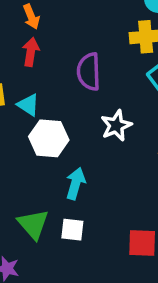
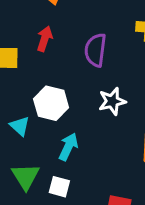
red arrow: (31, 52) -> (45, 39), moved
cyan triangle: (28, 105) -> (20, 126), moved

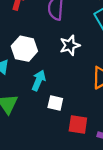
white square: (59, 187) -> (55, 103), moved

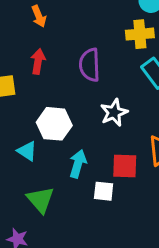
red square: (78, 125) -> (125, 166), moved

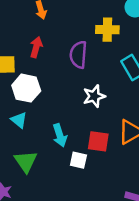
yellow cross: (140, 34) -> (107, 30), moved
white hexagon: (54, 124) -> (26, 88), moved
cyan arrow: (78, 164) -> (60, 135), turned 140

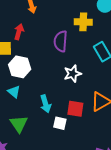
red arrow: (36, 47) -> (19, 32), moved

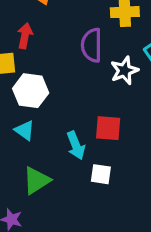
white star: (73, 74) -> (124, 70), moved
red square: (75, 109) -> (108, 128), moved
green triangle: (19, 124) -> (36, 180), turned 36

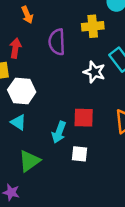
purple semicircle: (92, 45) -> (57, 42), moved
white star: (124, 70) -> (94, 72), turned -30
cyan arrow: (76, 145) -> (59, 132), turned 45

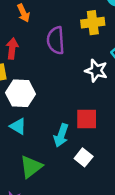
white square: (80, 154) -> (84, 157), turned 35

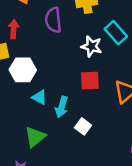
red square: (87, 119) -> (90, 81), moved
cyan triangle: (18, 126) -> (39, 97), moved

